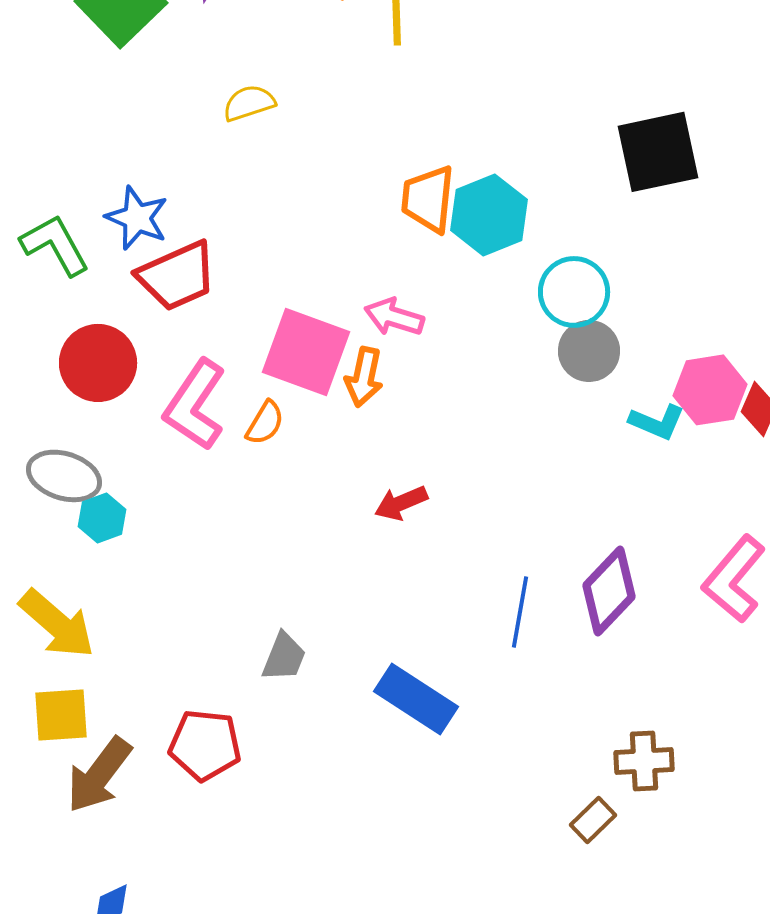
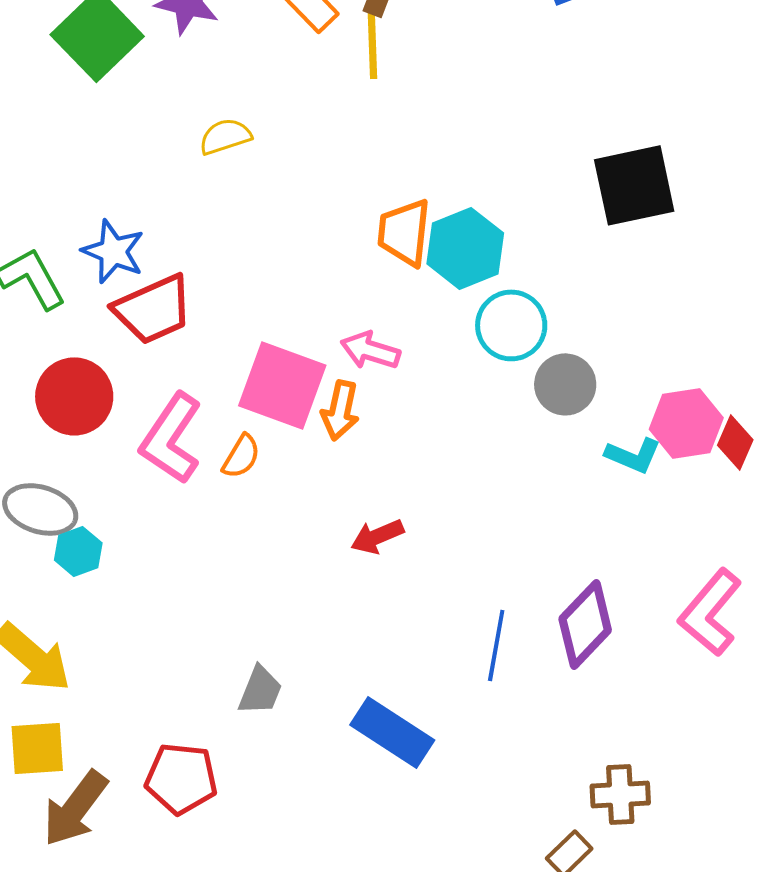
cyan circle: (574, 292) -> (511, 325), moved

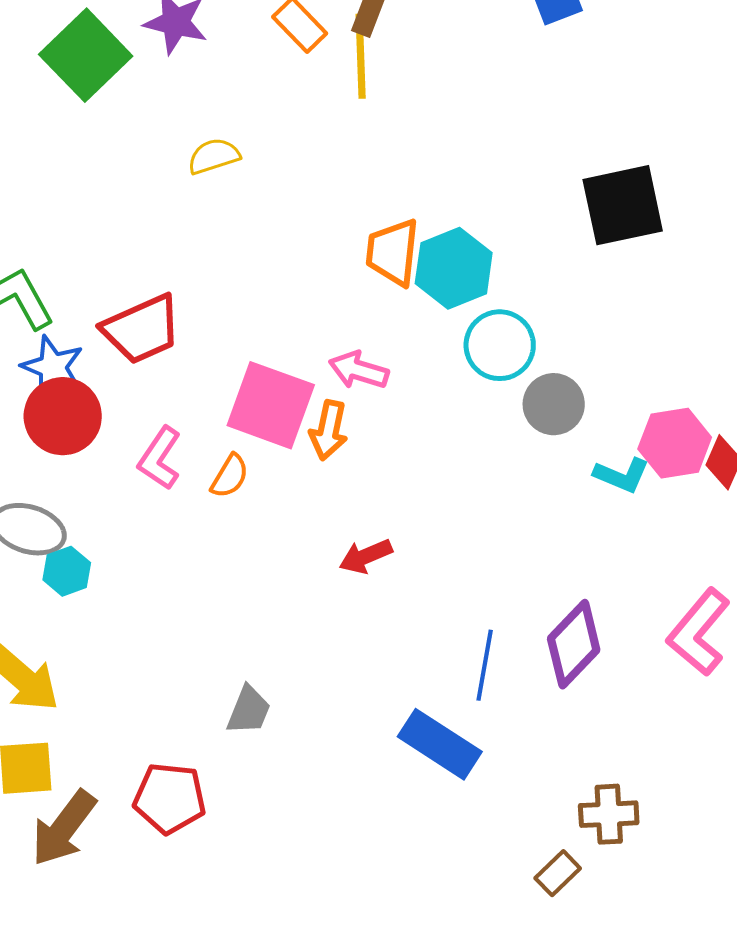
blue star: (113, 251) -> (53, 367), moved
pink L-shape: (171, 438) -> (160, 458), size x0.7
blue rectangle: (392, 732) -> (440, 744), moved

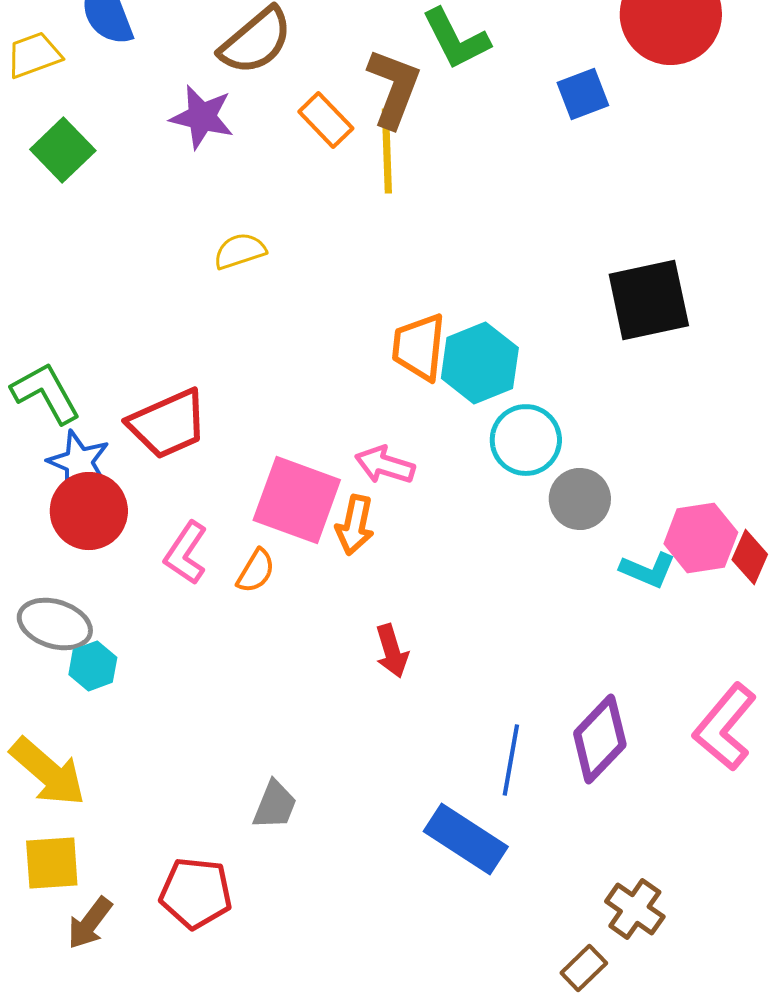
green square: (86, 55) -> (63, 150), moved, size x0.7
red arrow: (366, 556) -> (392, 651), turned -84
brown cross: (609, 814) -> (635, 909), turned 38
brown arrow: (64, 828) -> (90, 923), size x0.7

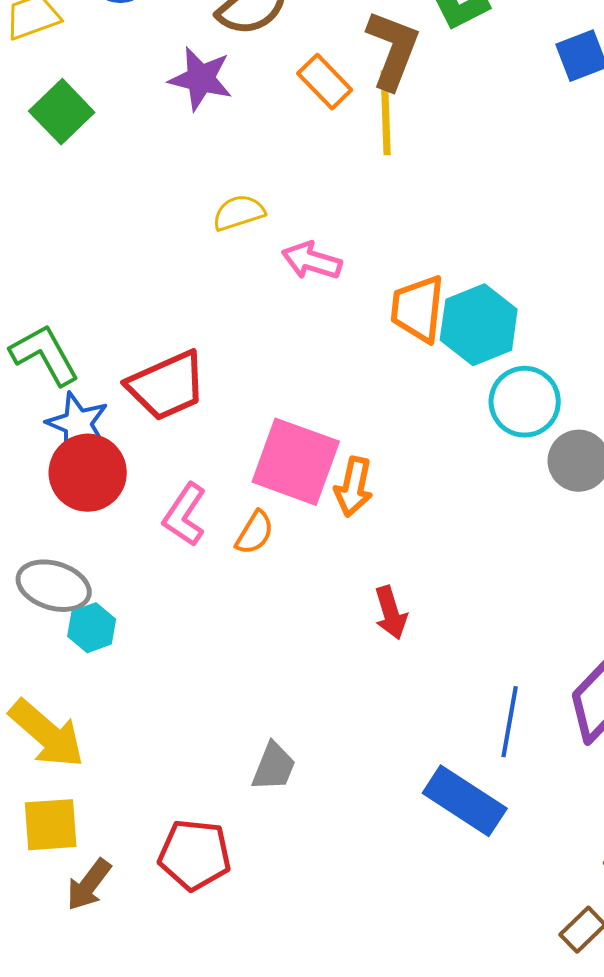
pink arrow: (385, 465) -> (312, 261), moved

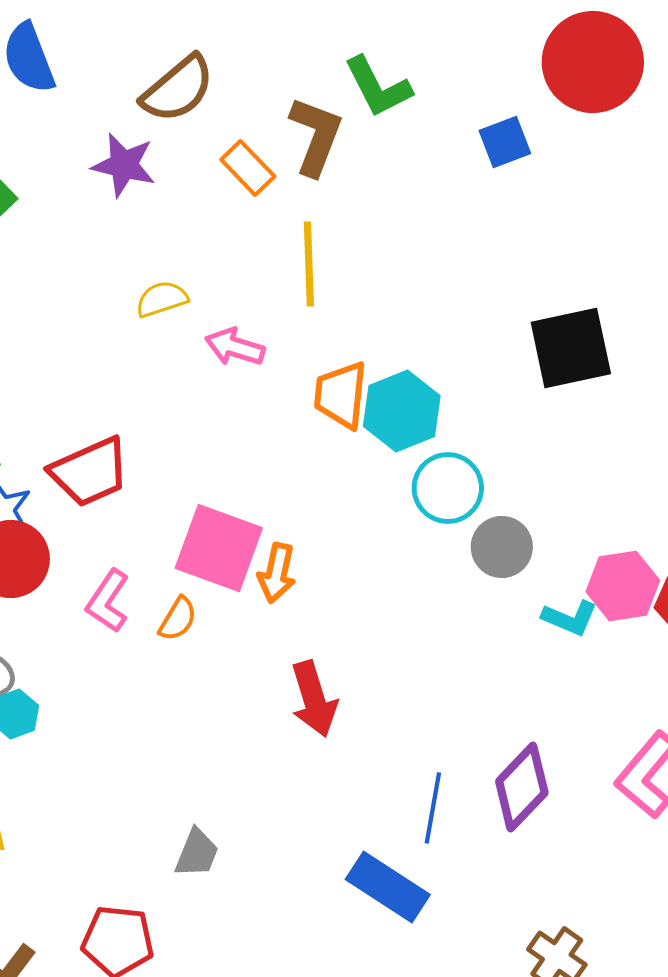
yellow line: (386, 113) -> (309, 264), moved
red arrow: (391, 613) -> (314, 699), size x1.4

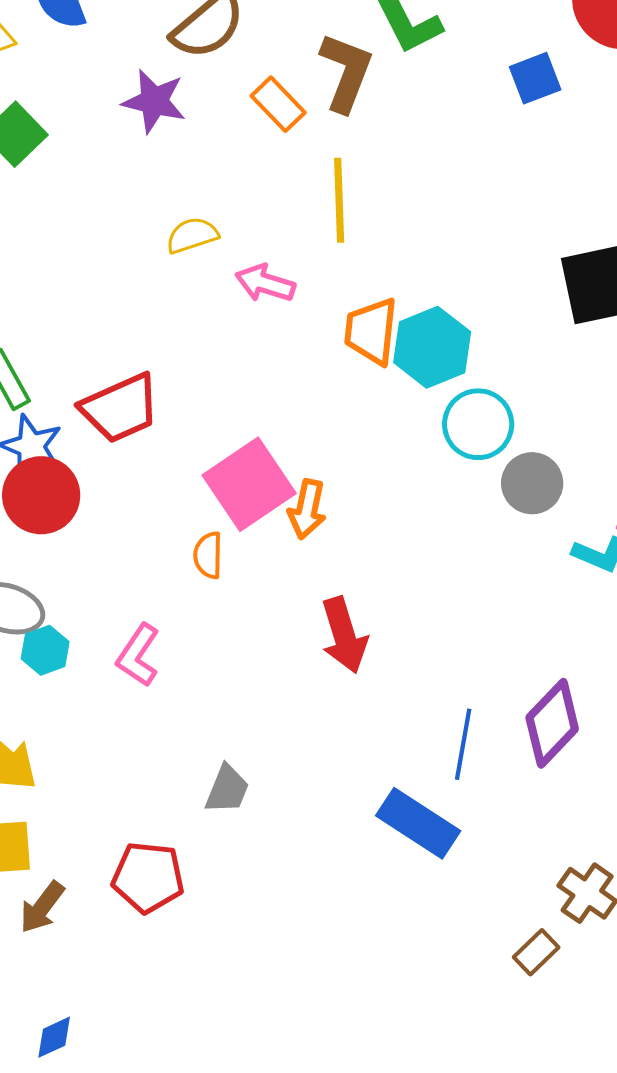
pink square: (219, 548) -> (249, 484), turned 36
pink L-shape: (108, 601) -> (138, 655), moved
orange semicircle: (178, 619) -> (208, 555), turned 150

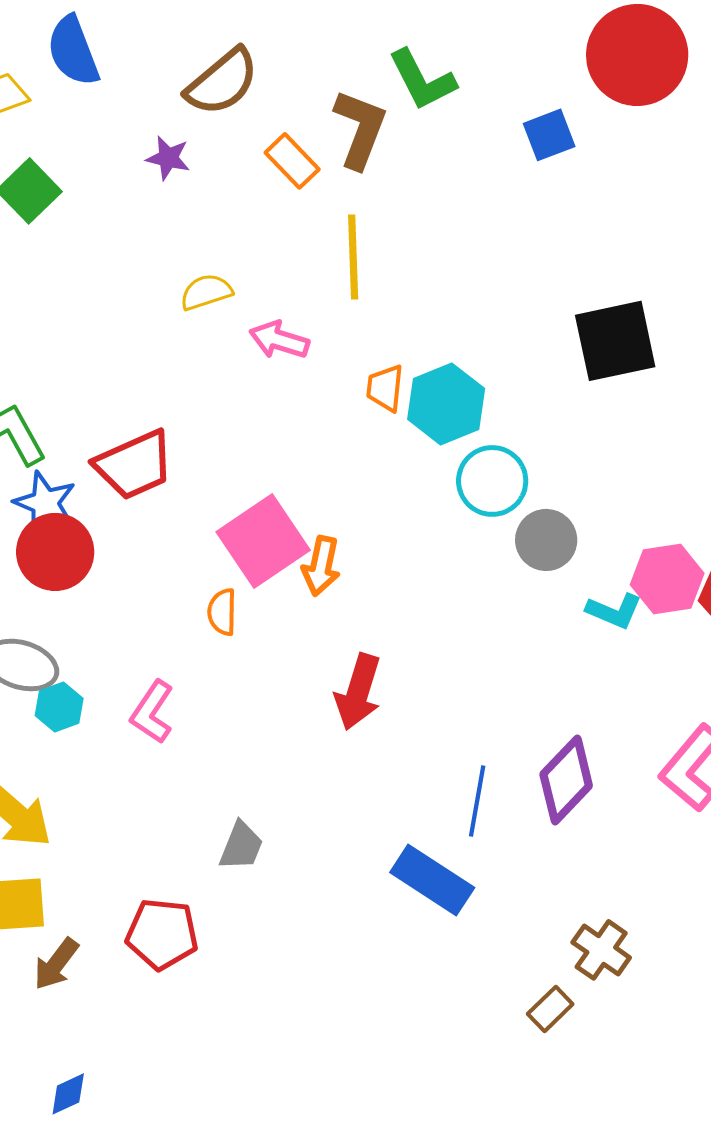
purple star: (154, 101) -> (168, 158), size x0.7
orange trapezoid: (371, 331) -> (385, 388), size x0.7
red arrow: (344, 635) -> (358, 692), turned 34

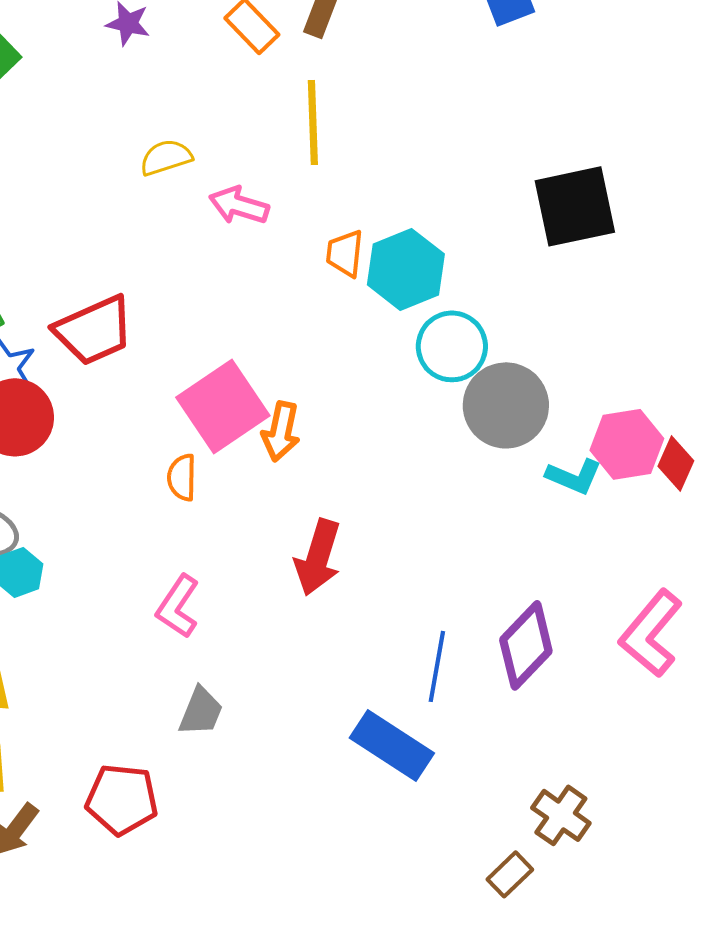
gray circle: (546, 540) -> (506, 405), size x1.4
pink L-shape: (152, 712) -> (178, 606), moved

